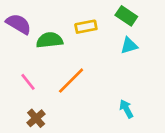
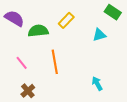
green rectangle: (126, 16) -> (113, 12), moved
yellow rectangle: (86, 27) -> (66, 20), turned -35
orange line: (71, 81) -> (55, 62), turned -55

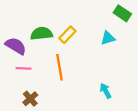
purple semicircle: (14, 18) -> (16, 46), moved
yellow rectangle: (66, 20) -> (67, 35), moved
pink line: (22, 63) -> (24, 68), turned -48

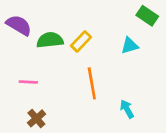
purple semicircle: (16, 46) -> (19, 25), moved
orange line: (60, 67) -> (92, 83), moved

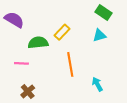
green rectangle: (147, 16) -> (104, 12), moved
green semicircle: (50, 40) -> (38, 43), moved

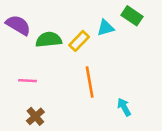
cyan triangle: (99, 35) -> (106, 28), moved
green semicircle: (38, 43) -> (49, 40), moved

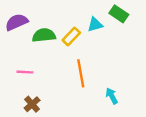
purple semicircle: (18, 25) -> (17, 22), turned -55

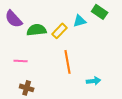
purple semicircle: (17, 22) -> (14, 19), turned -108
cyan arrow: (112, 96) -> (94, 81), turned 112
brown cross: (32, 104) -> (27, 88), turned -32

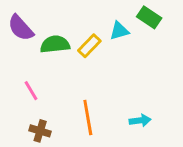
pink line: (21, 61) -> (31, 91), turned 56
orange line: (68, 62) -> (88, 117), moved

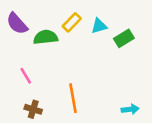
green rectangle: (149, 17) -> (124, 38), moved, turned -66
yellow rectangle: (89, 46) -> (72, 22), moved
cyan arrow: (140, 120) -> (130, 109), moved

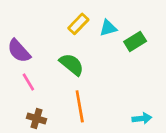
purple semicircle: (17, 24) -> (19, 51), moved
green semicircle: (46, 37) -> (72, 64), moved, turned 45

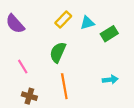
purple semicircle: (19, 51) -> (15, 24), moved
green semicircle: (72, 64) -> (58, 52), turned -105
cyan arrow: (142, 118) -> (110, 80), moved

